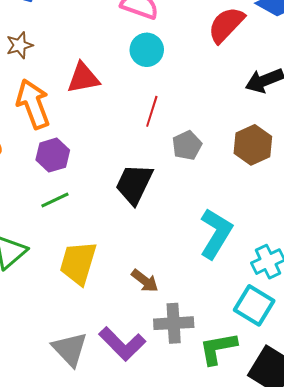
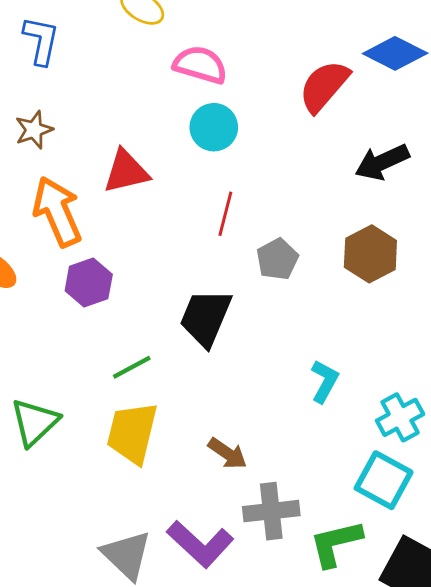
green line: (55, 200) -> (132, 367), moved
cyan L-shape: (216, 233) -> (325, 381), size x0.6

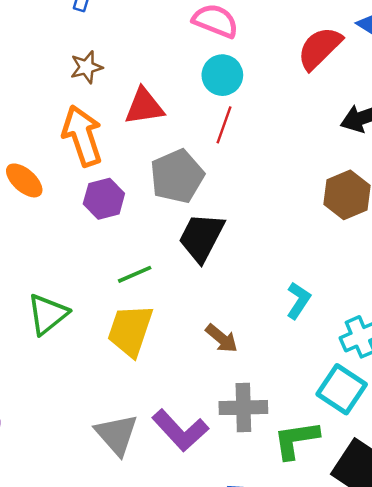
brown star: (34, 130) -> (86, 67), moved
red line: (225, 214) -> (224, 125), moved
gray pentagon: (277, 259) -> (177, 176), moved, size x1.5
brown arrow: (227, 453) -> (222, 338), moved

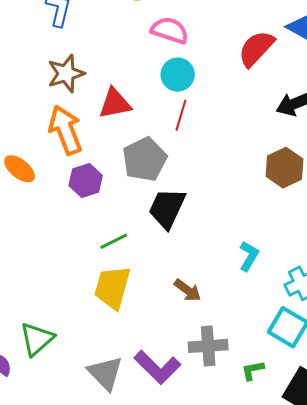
brown star: (86, 67) -> (66, 74), size x1.4
green triangle: (48, 314) -> (37, 339), moved
green L-shape: (296, 440) -> (253, 370), size x0.6

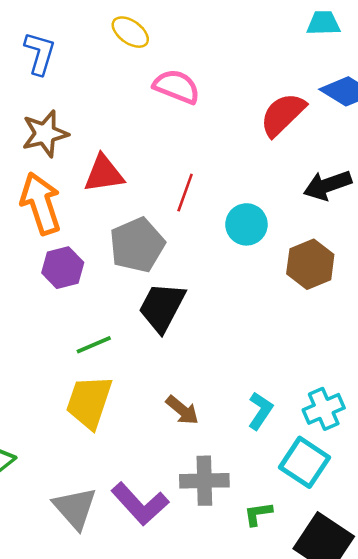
cyan circle: (178, 75) -> (246, 224), moved
cyan L-shape: (249, 256) -> (260, 411), moved

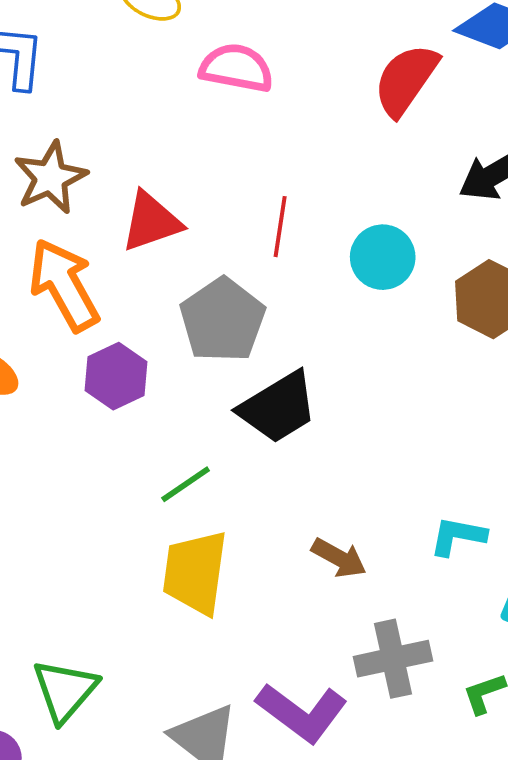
black trapezoid: (162, 307) -> (278, 407), turned -138
cyan L-shape: (260, 411) -> (458, 536), turned -102

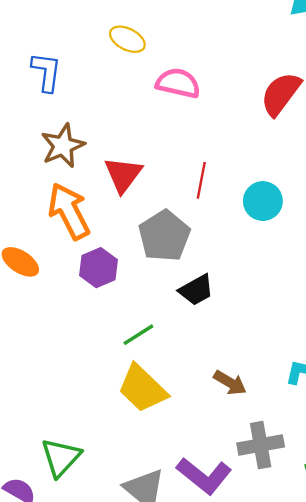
red triangle: (151, 222) -> (123, 175), turned -36
black trapezoid: (278, 407) -> (196, 290), size x0.7
yellow trapezoid: (195, 572) -> (142, 388), turned -56

